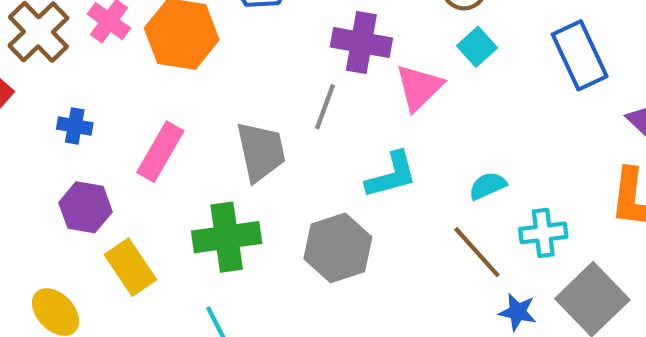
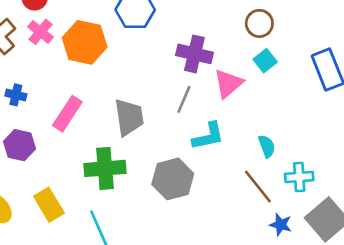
gray line: (325, 107) -> (184, 99), moved
cyan semicircle: (488, 186) -> (267, 146), turned 90
yellow rectangle: (130, 267) -> (49, 205), moved

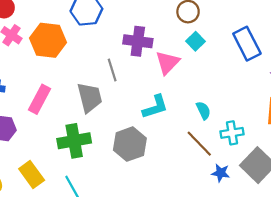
gray line: (184, 99) -> (112, 70), moved, turned -35

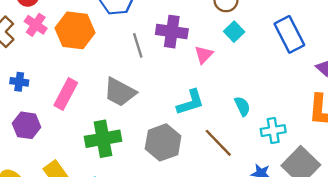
pink triangle: (167, 63) -> (204, 55), size x0.7
gray line: (112, 70) -> (138, 45), moved
gray trapezoid: (90, 97) -> (120, 92), turned 132
brown line: (199, 144) -> (218, 143), moved

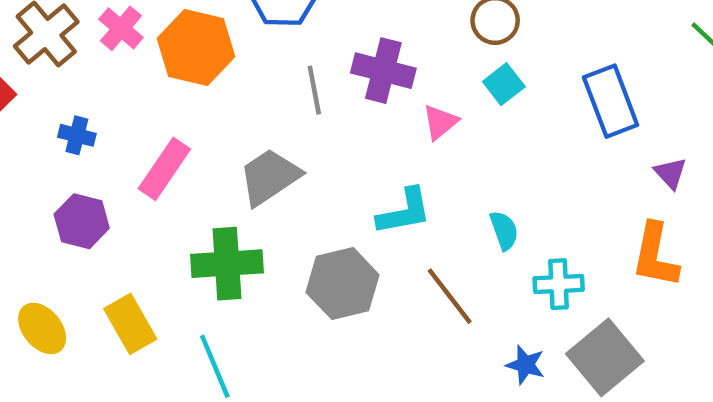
gray trapezoid: (120, 92) -> (270, 177), turned 112

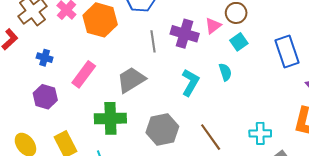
pink triangle: (440, 122) -> (213, 26), moved
cyan L-shape: (404, 212) -> (190, 82), moved, turned -52
cyan semicircle: (504, 230) -> (225, 72), moved

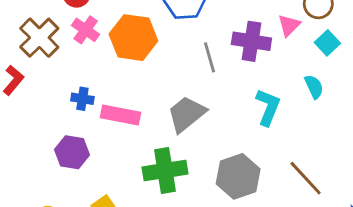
blue cross: (45, 58) -> (82, 99), moved
pink rectangle: (84, 74) -> (121, 115), turned 72

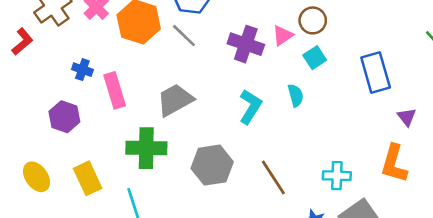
gray line: (210, 57) -> (184, 36), moved, turned -40
pink rectangle: (121, 115) -> (115, 90), turned 52

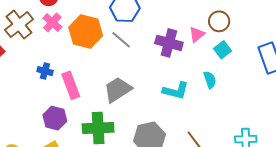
cyan L-shape: (250, 107) -> (176, 91), turned 76
purple hexagon: (64, 117) -> (55, 118), moved

